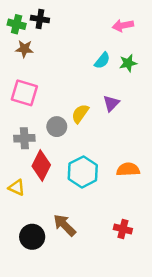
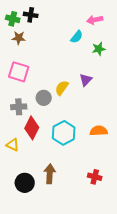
cyan semicircle: (102, 60) -> (77, 37), moved
brown arrow: (65, 225) -> (50, 174), turned 48

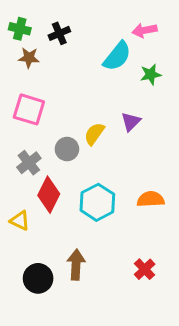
black cross: (31, 15) -> (59, 33), moved, turned -32
cyan semicircle: (77, 37) -> (117, 56), size x1.5
gray cross: (19, 107) -> (29, 163), turned -35
red cross: (95, 177) -> (145, 269), turned 32

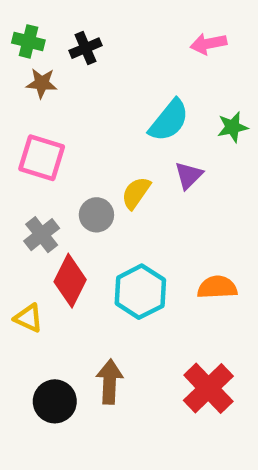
cyan semicircle: (117, 56) -> (169, 120), moved
green star: (151, 74) -> (233, 127), moved
red cross: (145, 269) -> (208, 388), size x1.6

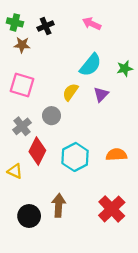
pink arrow: (208, 44) -> (92, 24), moved, turned 36
yellow semicircle: (136, 193) -> (70, 92), moved

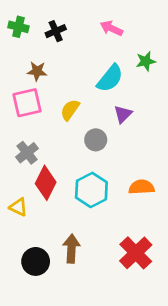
brown star: (22, 45) -> (37, 71), moved
green star: (125, 68) -> (146, 61), moved
pink square: (22, 85) -> (27, 103), turned -30
yellow semicircle: (70, 92) -> (70, 110), moved
gray circle: (52, 116) -> (96, 140), moved

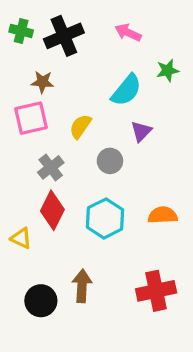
black cross: (56, 31) -> (64, 36), size x1.6
gray cross: (27, 153) -> (51, 167), moved
red cross: (136, 253) -> (156, 291), turned 32

